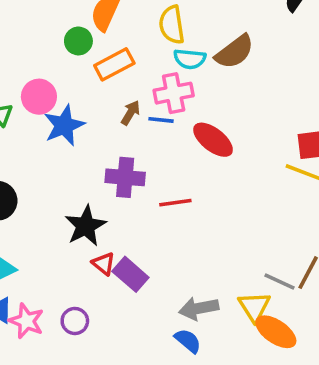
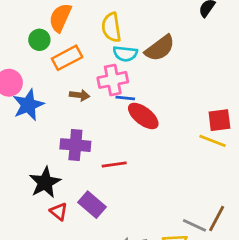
brown arrow: (130, 113) -> (80, 95), turned 66
blue line: (161, 120) -> (125, 98), moved
purple rectangle: (130, 274) -> (92, 205), moved

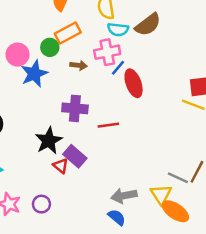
green circle: (39, 40) -> (50, 47), moved
blue line: (125, 98) -> (118, 68), turned -56
red ellipse: (143, 116) -> (134, 83), turned 32
purple rectangle: (92, 205) -> (75, 156), moved

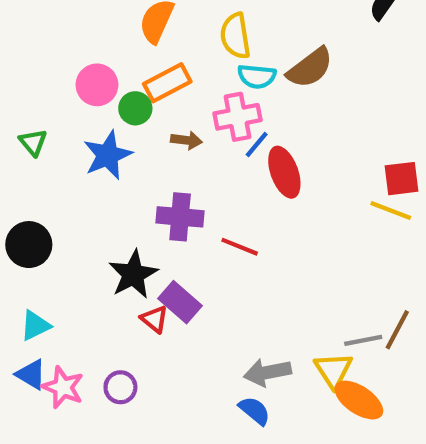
pink circle: (18, 55) -> (97, 85), moved
red line: (108, 125) -> (240, 247), turned 30
gray line: (178, 178) -> (363, 340), turned -36

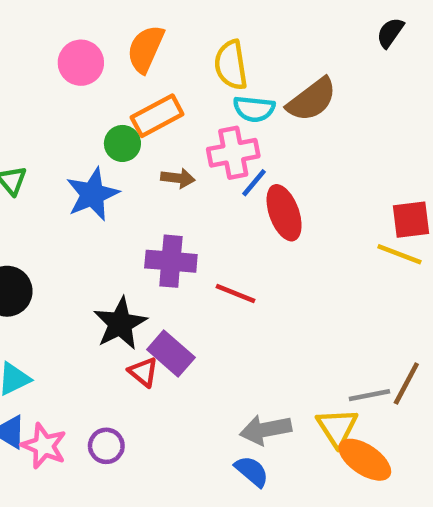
pink circle: (97, 85) -> (81, 63), moved

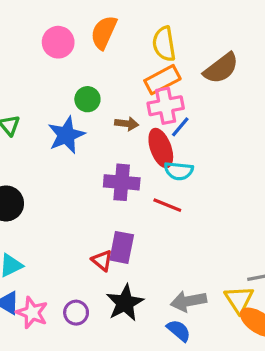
cyan semicircle: (254, 109) -> (179, 171), moved
orange rectangle: (157, 116) -> (162, 80), moved
red ellipse: (284, 213) -> (161, 148), moved
black star: (120, 324) -> (125, 303), moved
purple rectangle: (171, 354) -> (122, 247), turned 60

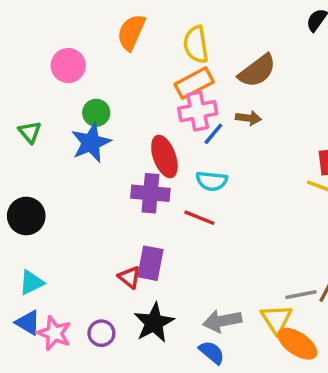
pink circle: (58, 42) -> (68, 66), moved
green circle: (87, 99) -> (96, 113), moved
brown arrow: (127, 124) -> (248, 118), moved
red ellipse: (161, 148) -> (164, 156), moved

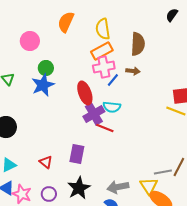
brown semicircle: (257, 71) -> (138, 44), turned -50
purple cross: (150, 193) -> (94, 114), moved, turned -35
red triangle: (129, 277) -> (46, 162), moved

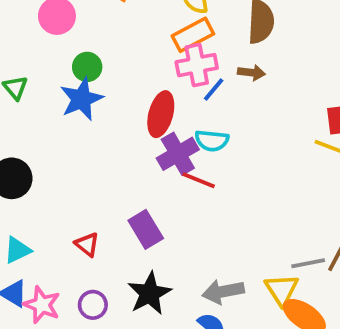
red ellipse: (85, 93) -> (161, 114), turned 35
purple rectangle: (77, 154) -> (146, 229), turned -42

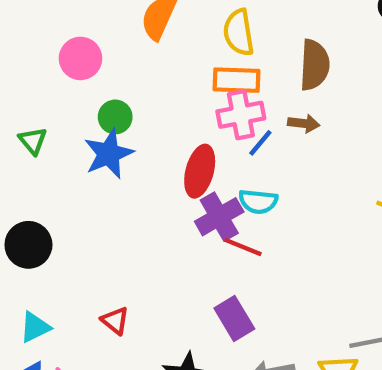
orange rectangle: (193, 35) -> (237, 80), turned 30
purple rectangle: (146, 229) -> (234, 318), moved

